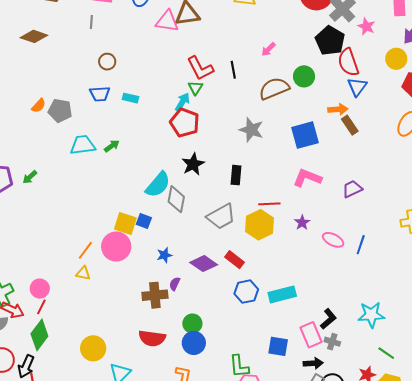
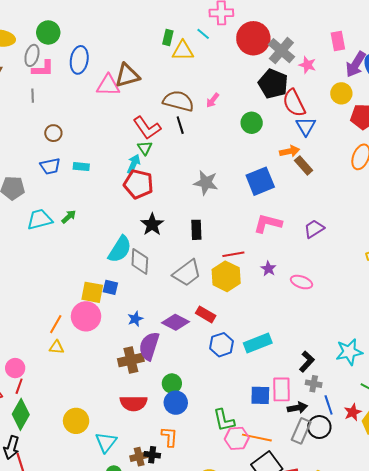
brown semicircle: (274, 88) -> (178, 101), moved, turned 44
blue line: (361, 245) -> (329, 405), moved, turned -30
purple semicircle: (175, 284) -> (149, 346), size x2.0
pink rectangle: (311, 335) -> (281, 389), moved, turned 30

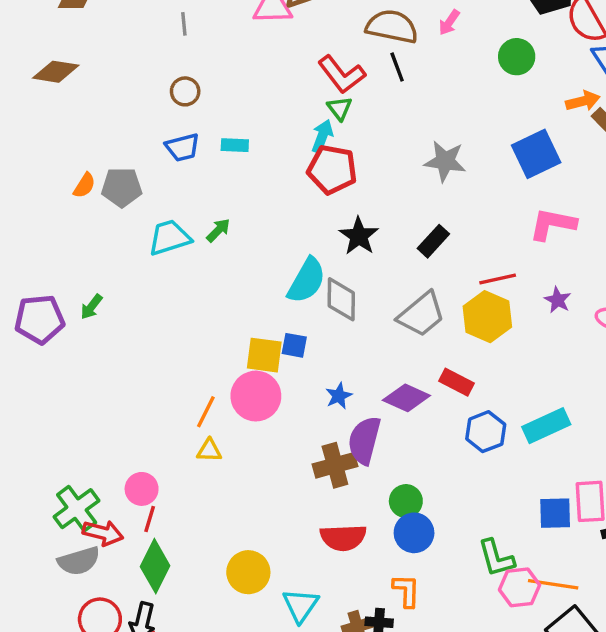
gray line: (33, 96) -> (184, 24), moved
black rectangle: (196, 230) -> (433, 241), turned 48

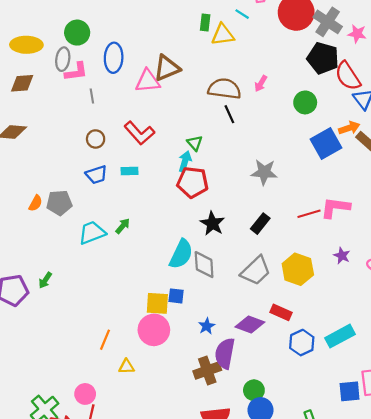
red L-shape: (342, 74) -> (139, 133), moved
blue square: (536, 154) -> (326, 143), moved
red line: (498, 279) -> (309, 214), moved
orange line: (206, 412) -> (105, 340), moved

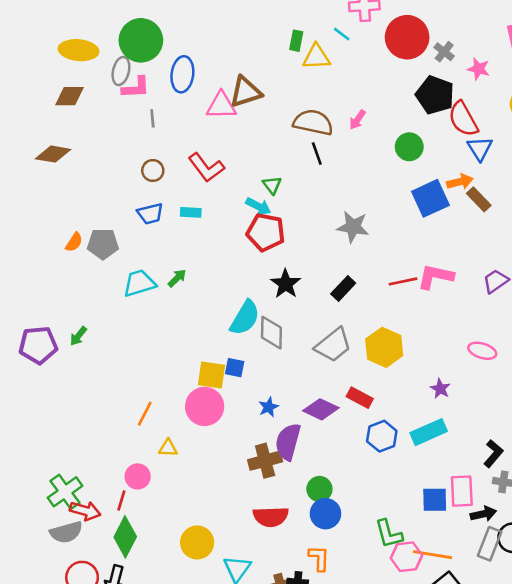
gray cross: (328, 22) -> (444, 52), size x0.6
green circle: (77, 33) -> (141, 40), size x1.4
cyan arrow: (185, 162) -> (258, 206), turned 96
purple star: (342, 256) -> (440, 389), moved
pink circle: (85, 394) -> (138, 476), moved

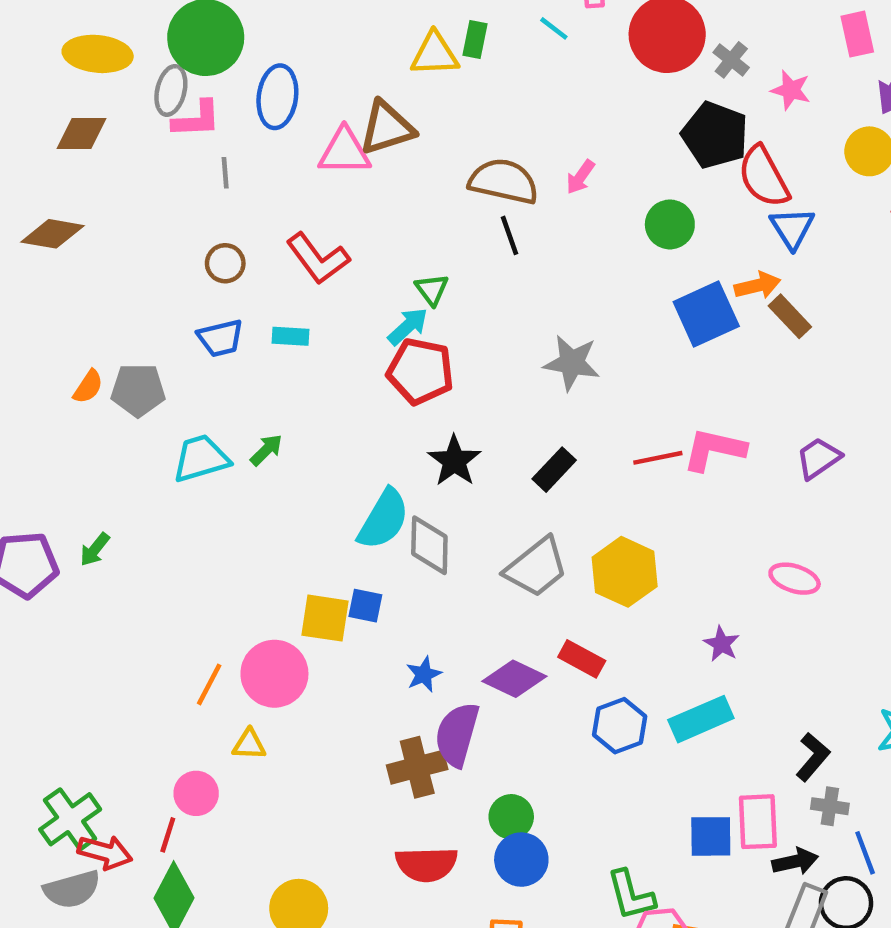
yellow triangle: (316, 57) -> (435, 54), moved
cyan arrow: (258, 206) -> (408, 326), turned -70
pink circle: (205, 406) -> (274, 674), moved

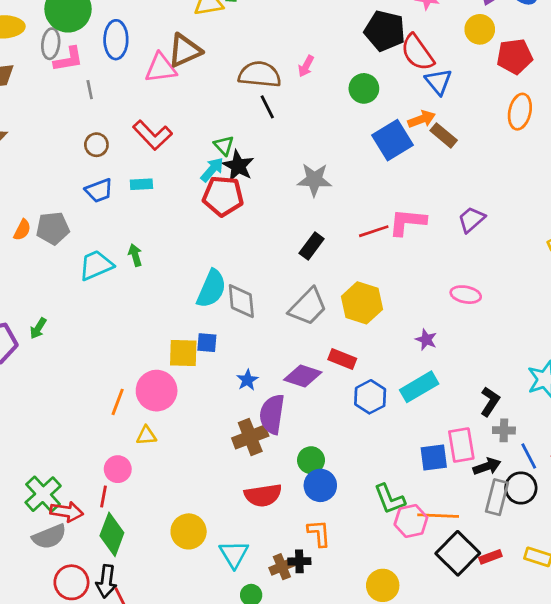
green arrow: (266, 450) -> (135, 255), turned -55
black star: (454, 461) -> (238, 166), moved

